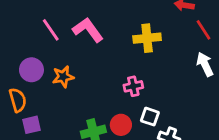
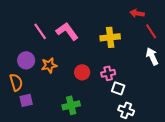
pink cross: (133, 86) -> (108, 73), moved
white square: (150, 117) -> (118, 88), moved
red circle: (121, 125) -> (82, 72), moved

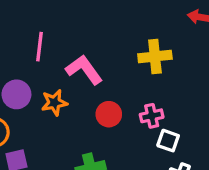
pink line: (40, 31) -> (40, 47), turned 42
pink L-shape: (67, 31) -> (84, 70), moved

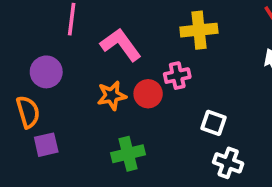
orange star: (54, 103) -> (112, 96), moved
pink cross: (152, 116) -> (177, 76), moved

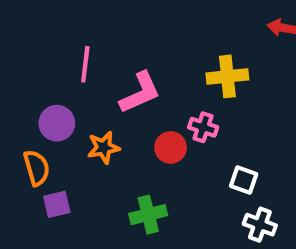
pink L-shape: (121, 45) -> (140, 93), turned 102
pink cross: (177, 76) -> (203, 127), turned 30
orange star: (112, 96) -> (104, 148), moved

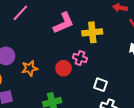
pink line: (85, 64) -> (20, 13), moved, turned 36
pink L-shape: (140, 93) -> (64, 23), moved

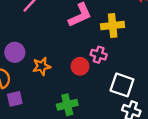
white square: (100, 85) -> (122, 85), size x1.5

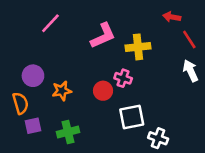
white square: (122, 85) -> (132, 117), moved, turned -30
green cross: (67, 105) -> (68, 132), moved

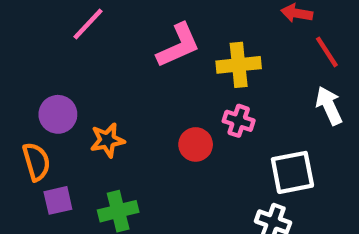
pink cross: (123, 78) -> (239, 121), moved
red circle: (103, 91) -> (196, 144), moved
white square: (132, 117) -> (292, 172), moved

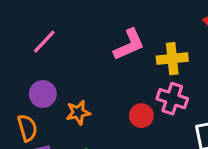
pink line: (88, 24) -> (44, 42), moved
pink cross: (239, 121) -> (172, 99), size x1.4

